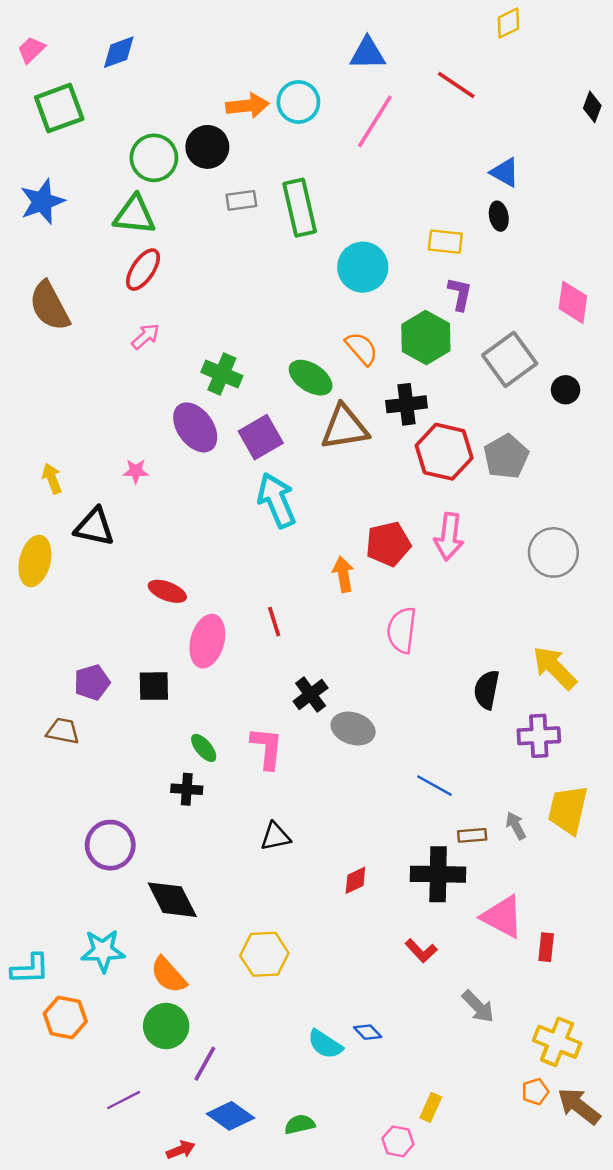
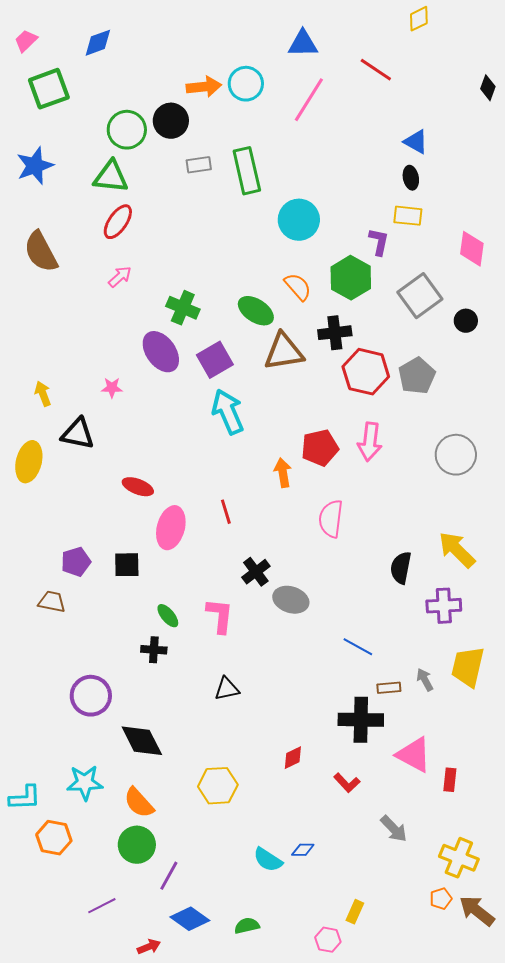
yellow rectangle: (445, 242) -> (408, 216), moved
red diamond: (355, 880) -> (293, 758), moved
blue diamond: (368, 1032) -> (303, 850), turned -45

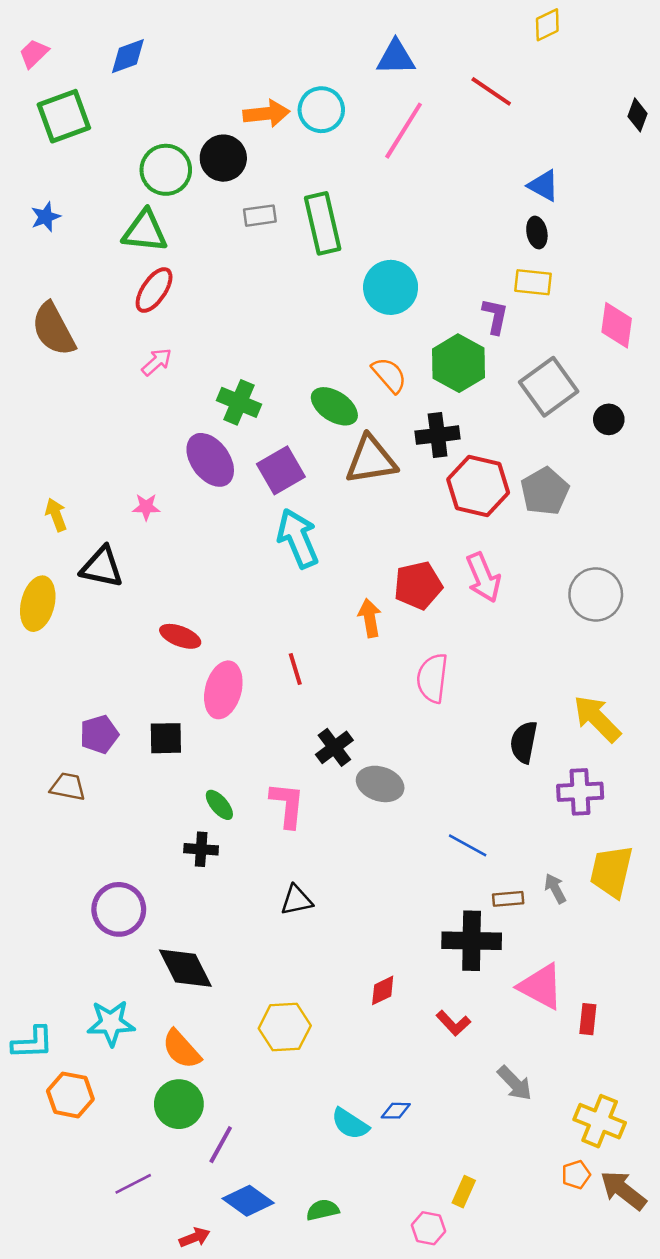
blue star: (35, 166) -> (46, 217), size x0.6
pink arrow: (370, 442) -> (483, 577), turned -30

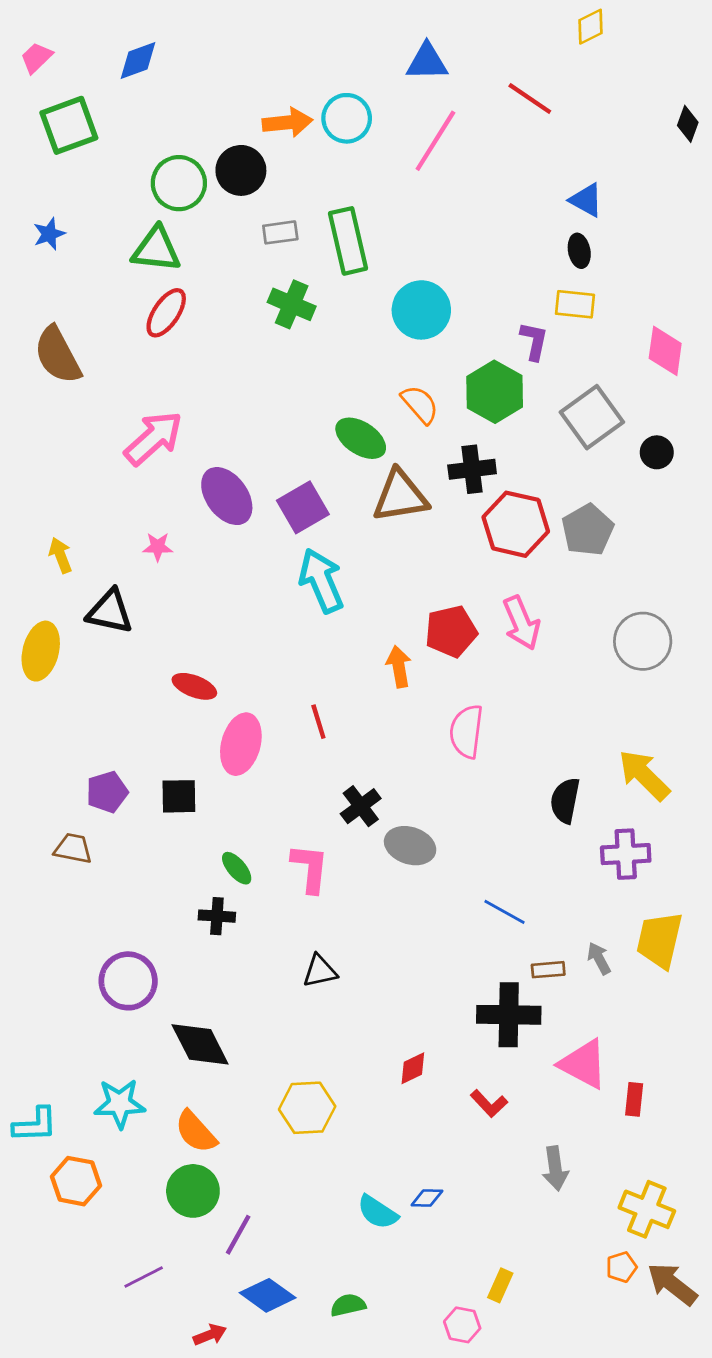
pink arrow: (157, 362) -> (153, 438), moved, size x1.8
green cross: (239, 402) -> (292, 304), moved
gray arrow: (515, 1083) -> (555, 1168), turned 36

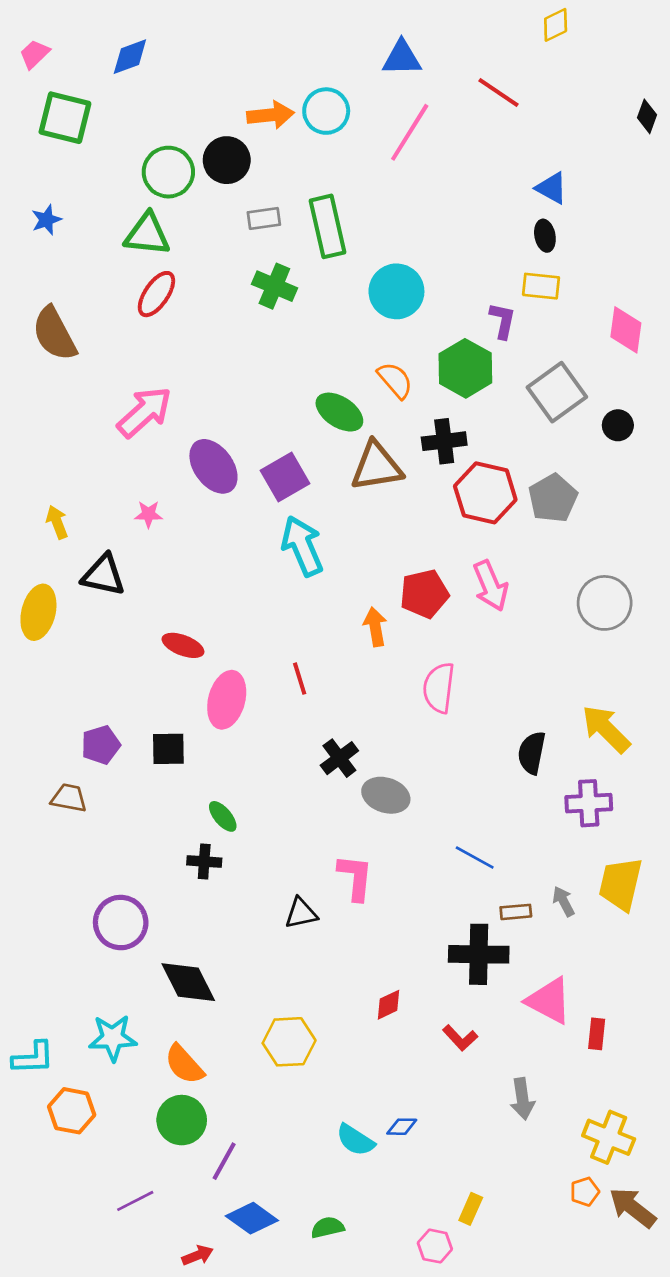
green square: (69, 125) -> (65, 118), turned 34
pink L-shape: (310, 868) -> (355, 877), moved

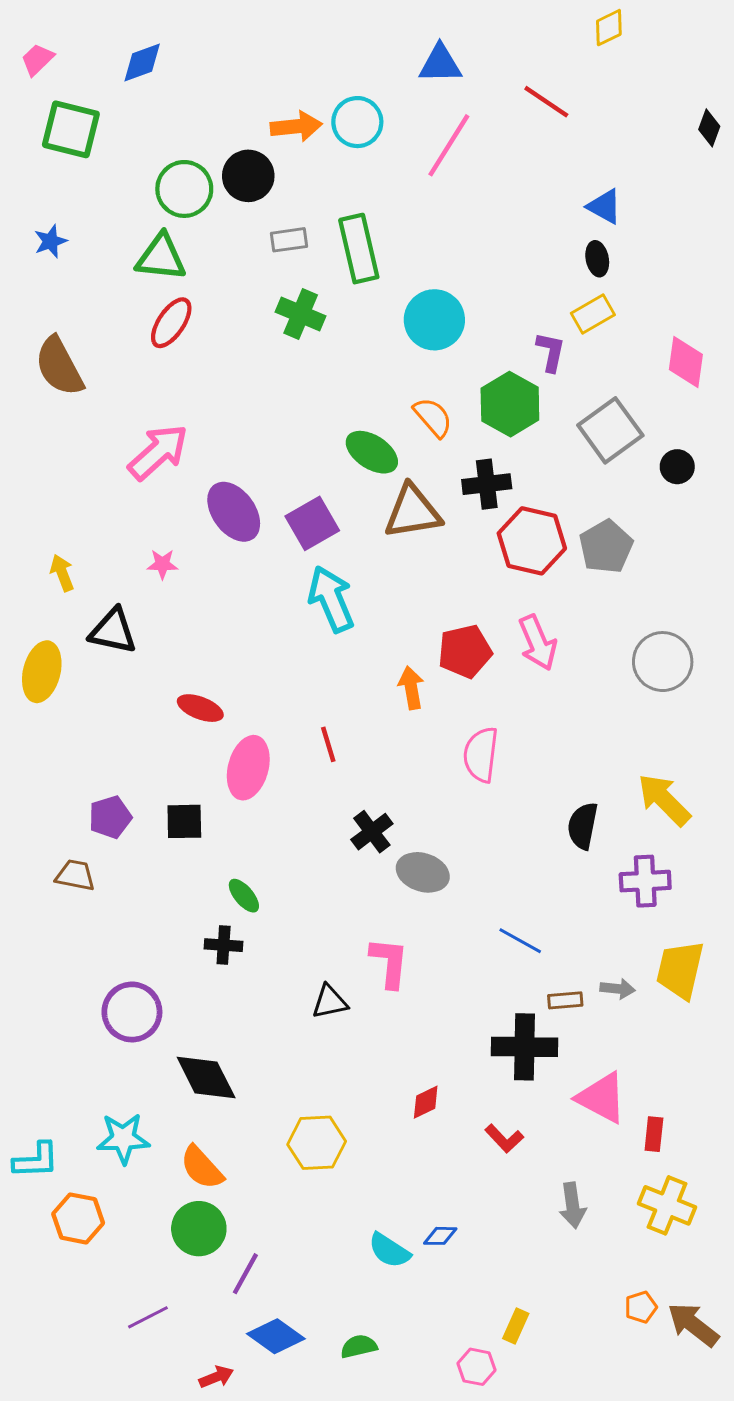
yellow rectangle: (541, 286) -> (593, 314), turned -36
gray arrow: (564, 901) -> (618, 989), turned 124
yellow cross: (609, 1137) -> (667, 1205), moved

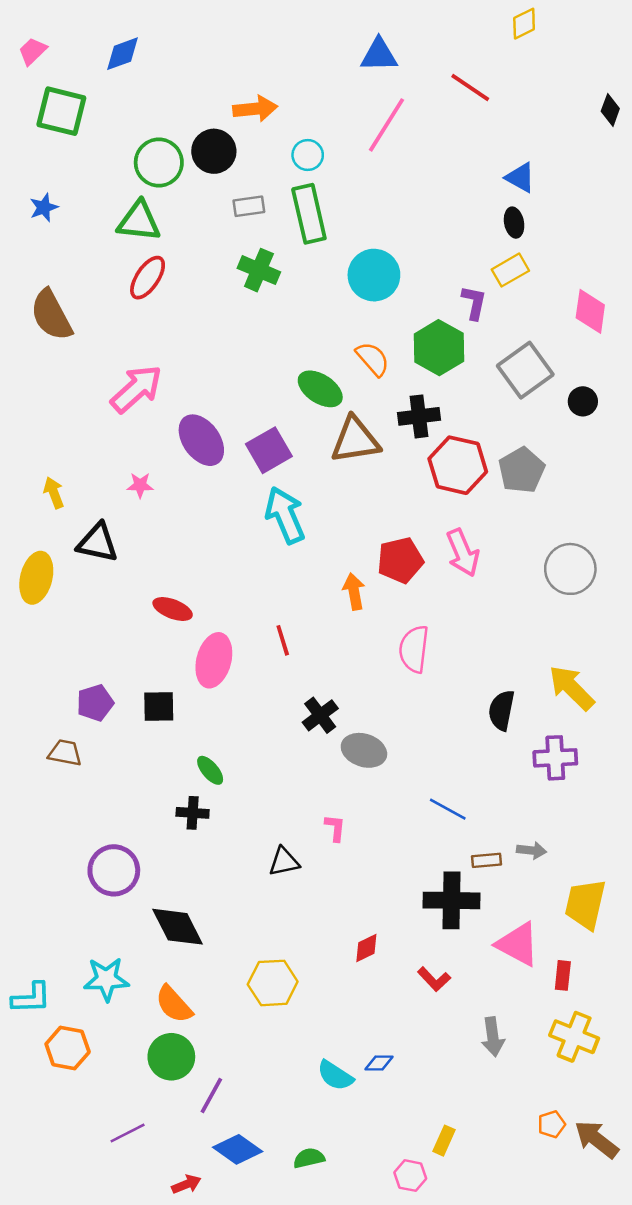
cyan circle: (357, 122) -> (308, 155), moved, size x0.7
pink L-shape: (389, 963) -> (335, 828), size x0.6
yellow trapezoid: (680, 970) -> (585, 904), moved

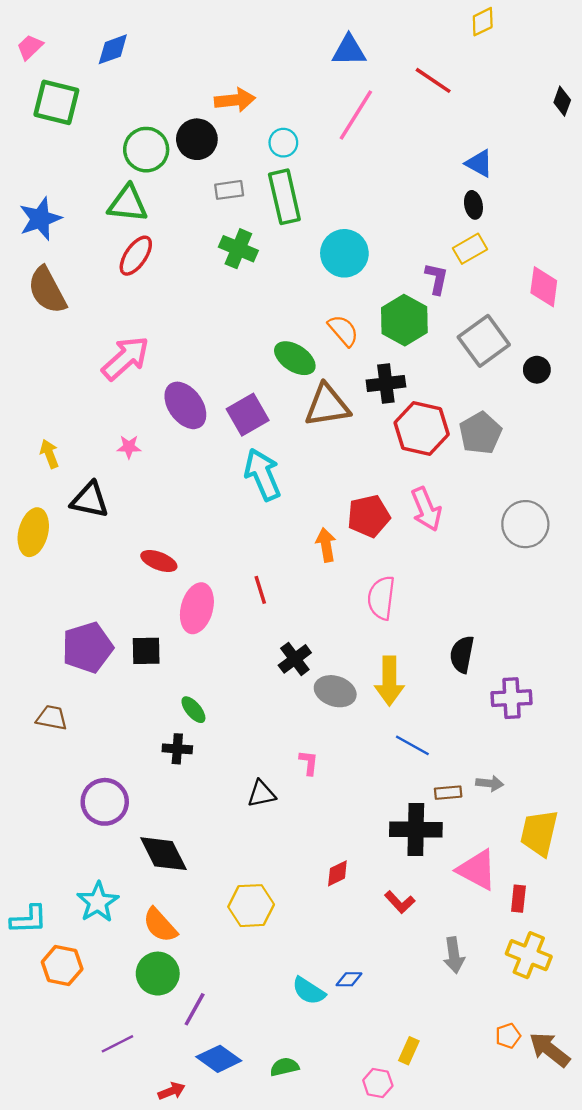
blue star: (44, 208) -> (40, 219), moved, size x1.6
yellow arrow: (572, 688) -> (389, 681), moved, turned -135
purple pentagon: (95, 703) -> (87, 647), size x1.5
brown trapezoid: (65, 753) -> (52, 718), moved
cyan star: (106, 979) -> (98, 902), turned -30

